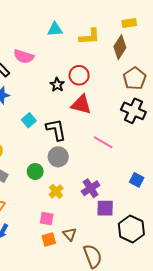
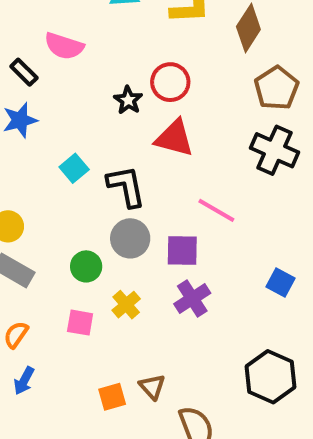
purple square: (105, 208) -> (182, 250), moved
pink square: (47, 219) -> (80, 323), moved

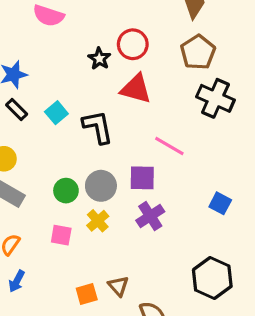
black rectangle: (24, 72) -> (17, 109), moved
brown pentagon: (276, 88) -> (198, 52), moved
gray circle: (130, 238) -> (101, 186), moved

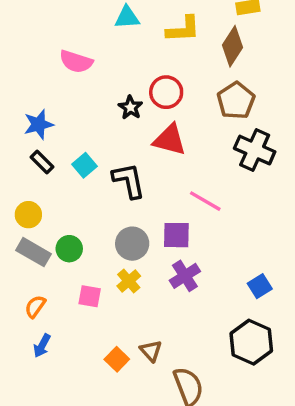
green circle: (66, 191) -> (69, 249), moved
blue square: (220, 203) -> (260, 286), moved, turned 30
orange square: (87, 294) -> (117, 359), turned -30

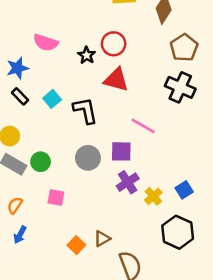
pink semicircle: (76, 62) -> (46, 43), moved
brown pentagon: (236, 101) -> (184, 48), moved
yellow cross: (129, 281) -> (153, 196), moved
brown triangle: (151, 351) -> (102, 239), turned 42

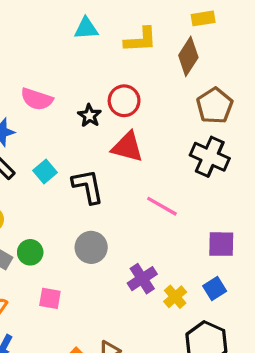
purple square: (121, 151) -> (221, 244), moved

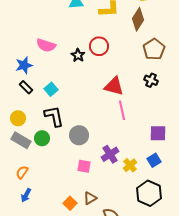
red triangle: (127, 147) -> (114, 86), moved
black cross: (210, 157) -> (151, 80), size x0.6
black L-shape: (88, 186) -> (54, 116), moved
pink line: (162, 206) -> (122, 110), turned 48
pink square: (50, 298) -> (84, 166), moved

